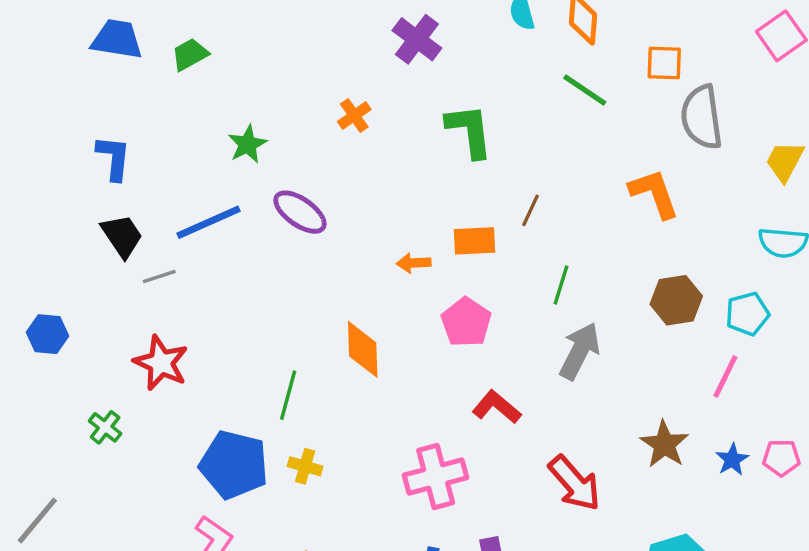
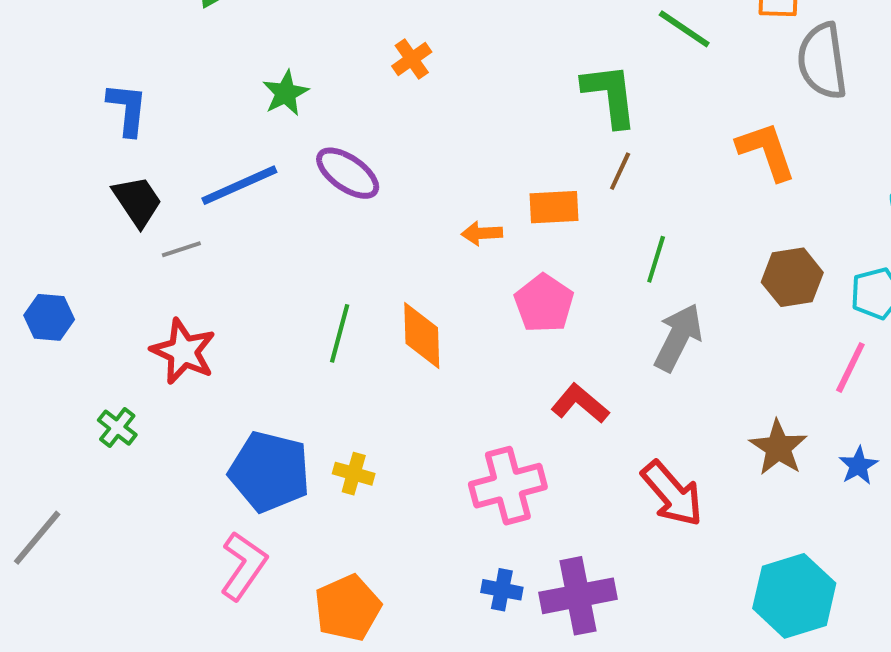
green L-shape: (469, 131) -> (610, 95), moved
green line: (288, 395) -> (340, 333), moved

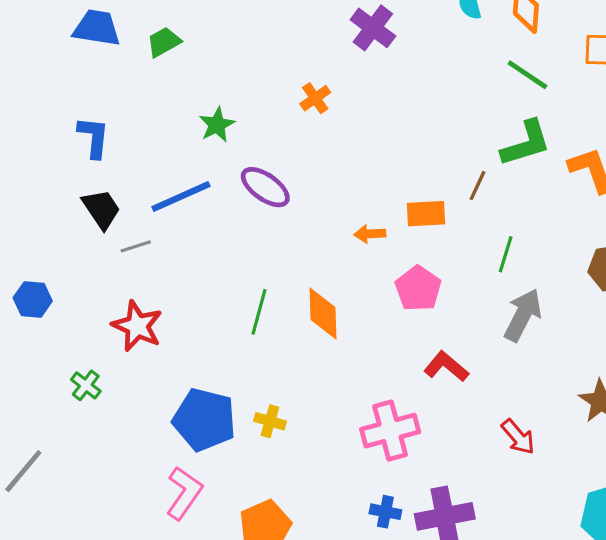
green L-shape: (610, 95) -> (526, 143), moved, turned 80
red arrow: (672, 494) -> (518, 437), size x0.7

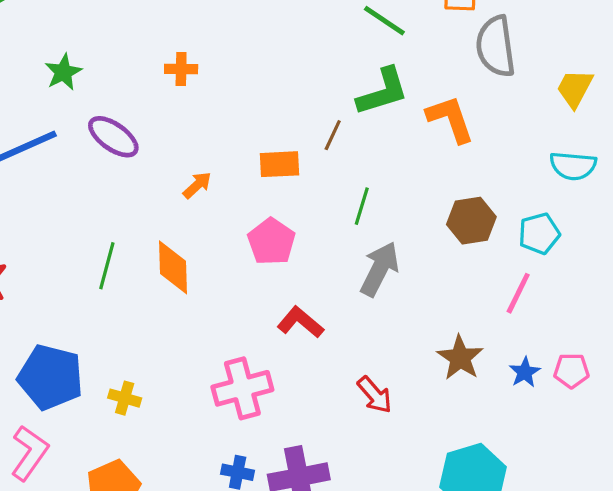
orange cross: (315, 98) -> (181, 69), moved, turned 36
orange arrow: (370, 234) -> (197, 185), moved, turned 140
yellow cross: (270, 421) -> (125, 398), moved

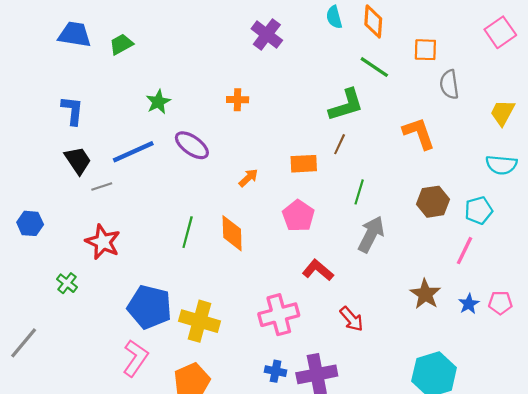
gray semicircle: (496, 46) -> (449, 84), size x0.7
green L-shape: (383, 92) -> (346, 105), moved
red arrow: (375, 395) -> (352, 319), moved
yellow cross: (125, 398) -> (199, 321), size x1.8

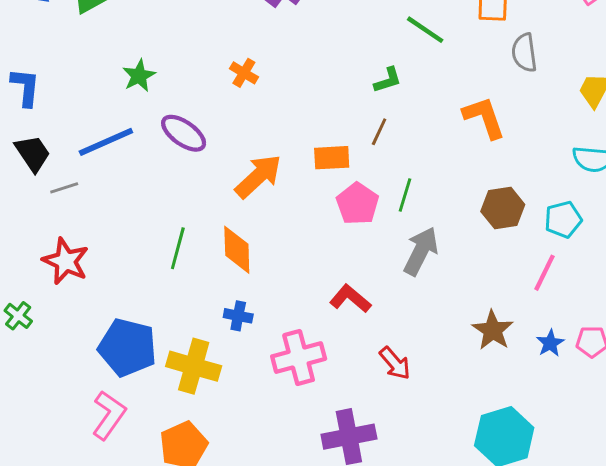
orange cross: (238, 100) -> (244, 73), turned 30
green L-shape: (346, 105) -> (388, 80), size x0.6
orange arrow: (248, 178) -> (258, 176), size x1.8
pink pentagon: (298, 216) -> (358, 204), moved
blue cross: (276, 371) -> (238, 316), moved

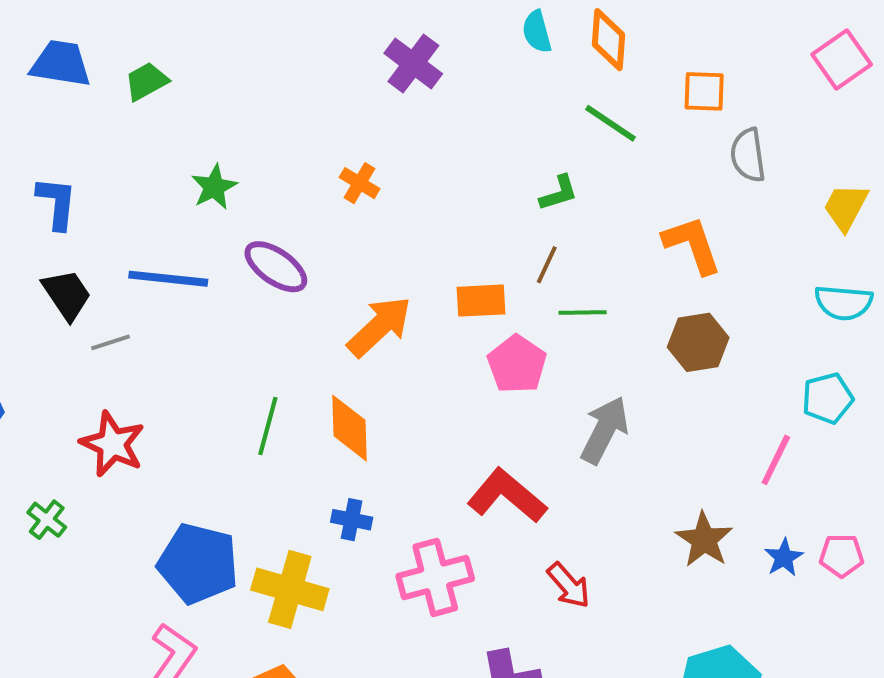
blue line: (106, 142) -> (168, 279), turned 30
green line: (405, 195) -> (583, 313), moved, turned 72
brown hexagon: (503, 208) -> (698, 342), moved
cyan pentagon: (563, 219) -> (828, 398), moved
red L-shape: (350, 299) -> (507, 496), size x1.4

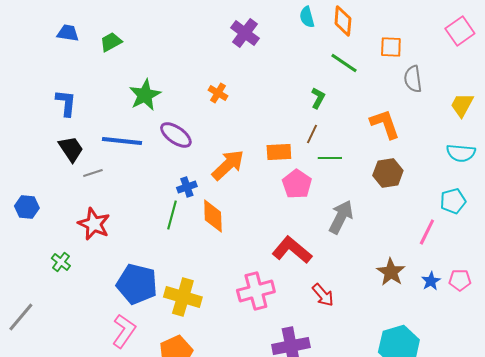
blue trapezoid: (61, 64) -> (68, 33), size x0.7
green star: (214, 187) -> (145, 95), size x1.4
green L-shape: (559, 193) -> (318, 98), turned -45
blue cross: (352, 520) -> (187, 187), moved, turned -30

